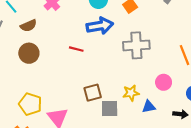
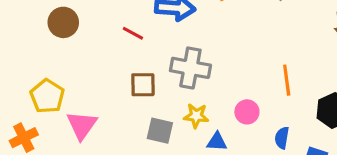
gray cross: (136, 45) -> (190, 68), moved
brown square: (93, 93) -> (143, 85), moved

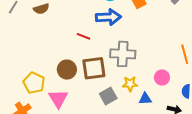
brown circle: (63, 22) -> (67, 70), moved
brown square: (143, 85) -> (94, 68), size x1.4
gray square: (160, 131) -> (108, 96), turned -36

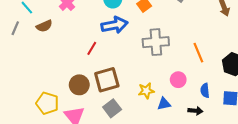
red line: (84, 36) -> (92, 48), turned -72
gray cross: (123, 54) -> (156, 42), moved
gray square: (108, 96) -> (112, 108), moved

